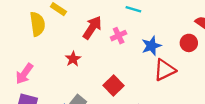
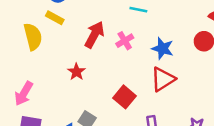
blue star: (151, 46) -> (163, 48), turned -30
red triangle: (165, 70) -> (163, 79), moved

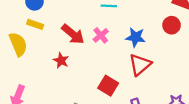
red arrow: (94, 35) -> (73, 34), turned 110
red star: (76, 72) -> (61, 60), moved

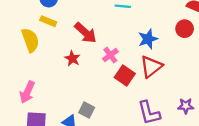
pink cross: (101, 35) -> (110, 55), moved
blue star: (136, 37) -> (148, 39), turned -30
red square: (108, 86) -> (125, 75), moved

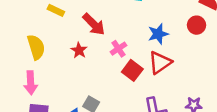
yellow semicircle: (30, 40) -> (36, 47), moved
pink arrow: (27, 92) -> (31, 83), turned -30

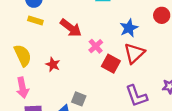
red star: (79, 50) -> (53, 65), moved

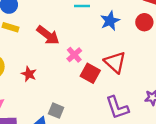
blue star: (129, 28) -> (110, 21), moved
red triangle: (134, 53) -> (115, 62), turned -35

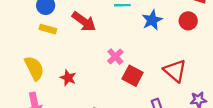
red arrow: (48, 35) -> (84, 21), moved
red triangle: (115, 62) -> (175, 71), moved

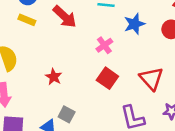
pink cross: (115, 57) -> (104, 45), moved
red star: (68, 78) -> (54, 77), moved

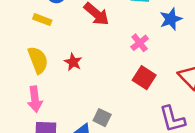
yellow rectangle: (27, 20) -> (42, 20), moved
red star: (54, 77) -> (73, 62), moved

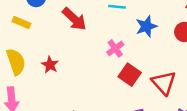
red square: (144, 78) -> (130, 75), moved

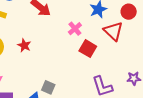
red triangle: (164, 83) -> (113, 31), moved

